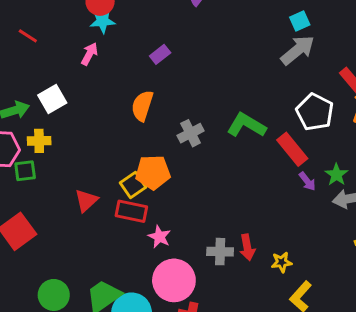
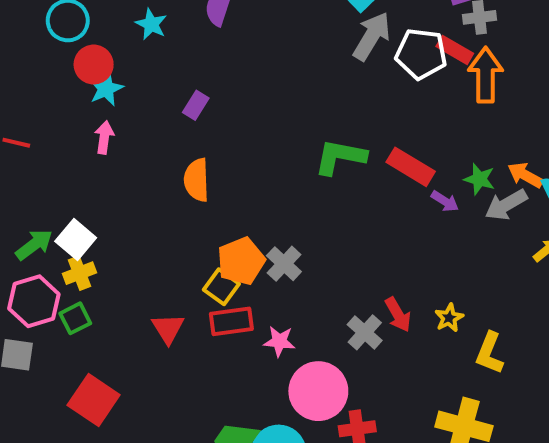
white square: (52, 99) -> (76, 239), moved
white pentagon: (315, 112) -> (421, 54), moved
gray cross: (191, 133) -> (284, 264), moved
gray cross: (220, 252) -> (365, 332), turned -30

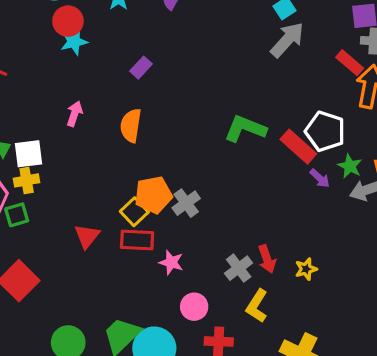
white pentagon: (421, 54) -> (325, 131), moved
pink arrow: (104, 137) -> (75, 114), moved
white square: (76, 239) -> (28, 154), turned 32
yellow L-shape: (490, 353) -> (257, 306), moved
pink circle: (318, 391) -> (194, 307), size x0.6

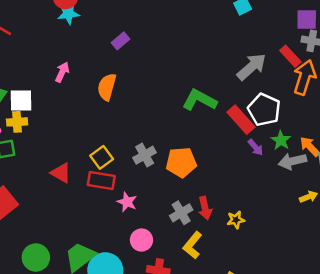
gray arrow: (287, 40) -> (252, 67), moved
orange pentagon: (153, 195) -> (181, 162), moved
red triangle: (87, 236) -> (61, 173), turned -45

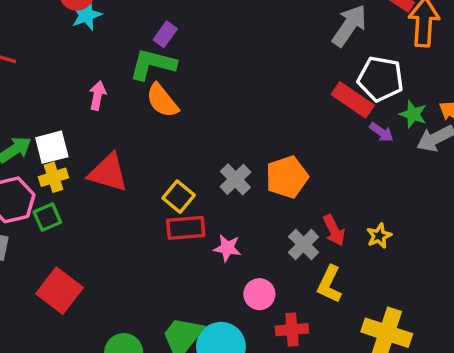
orange semicircle: (107, 87) -> (162, 101), turned -40
green L-shape: (199, 100) -> (153, 64), moved
red triangle: (61, 173) -> (108, 173), moved, size x1.4

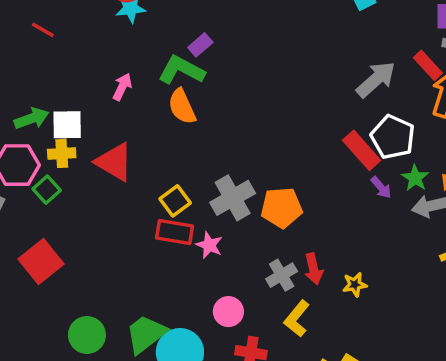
gray cross: (235, 179) -> (233, 198), size x1.4
green square: (47, 217) -> (47, 190), turned -32
pink star: (227, 248) -> (209, 245), moved

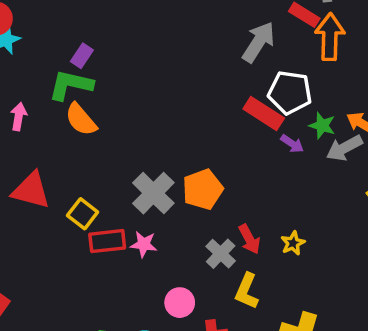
yellow square: (175, 201) -> (83, 214), moved

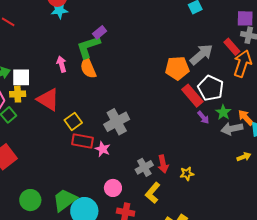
green L-shape: (71, 85) -> (88, 47), turned -48
pink arrow: (19, 117) -> (62, 64), moved, turned -42
orange pentagon: (203, 189) -> (177, 68), moved

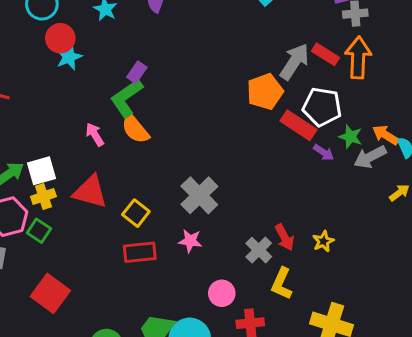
red rectangle: (232, 47) -> (326, 54), moved
red rectangle: (82, 141) -> (140, 252), moved

